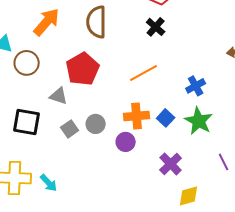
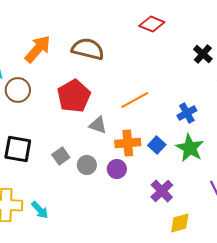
brown semicircle: (97, 22) -> (88, 49), turned 104
black cross: (156, 27) -> (203, 54), moved
gray triangle: (59, 96) -> (98, 125), moved
gray circle: (96, 124) -> (87, 165), moved

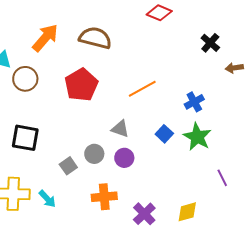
gray triangle: (98, 125) -> (120, 129), moved
orange cross: (128, 143) -> (104, 197), moved
gray square: (61, 156) -> (68, 166), moved
purple cross: (162, 191) -> (144, 214), moved

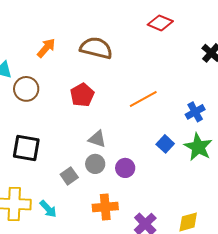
orange arrow: (45, 38) -> (46, 48), size x0.7
red pentagon: (81, 85) -> (82, 95), size x0.7
gray triangle: (120, 129) -> (97, 139), moved

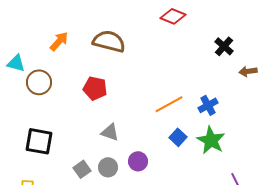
red pentagon: (82, 95) -> (95, 88), turned -30
orange line: (143, 99) -> (169, 104), moved
gray circle: (95, 164) -> (108, 167), moved

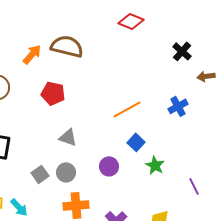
orange arrow: (59, 41) -> (32, 54), moved
blue cross: (208, 105) -> (178, 106), moved
green star: (211, 140) -> (155, 165), moved, size x0.7
purple circle: (138, 161) -> (109, 166), moved

